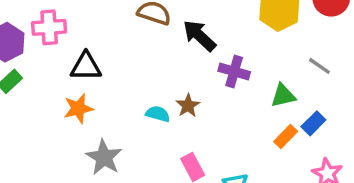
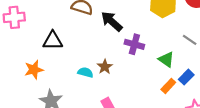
black triangle: (86, 66) -> (53, 41), moved
green triangle: (283, 96) -> (166, 59), turned 49

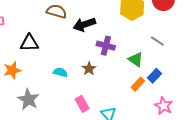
black arrow: (112, 21) -> (84, 24), turned -60
brown star: (105, 67) -> (89, 69), moved

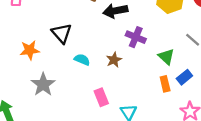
black triangle: (29, 43) -> (62, 33), moved, turned 42
orange rectangle: (138, 84) -> (165, 84), turned -64

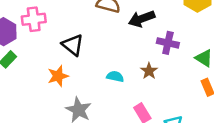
black triangle: (62, 33) -> (73, 45), moved

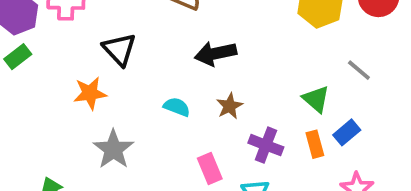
black arrow: (142, 19) -> (216, 54), moved
purple cross: (168, 43) -> (266, 145), moved

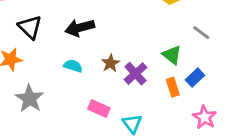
black arrow: (216, 54) -> (80, 28), moved
purple cross: (266, 145) -> (135, 74), moved, turned 30
pink rectangle: (210, 168) -> (99, 108), turned -40

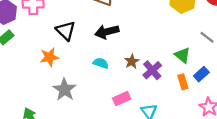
pink rectangle: (99, 108) -> (122, 99), turned -49

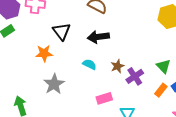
orange rectangle: (183, 82) -> (161, 90), turned 48

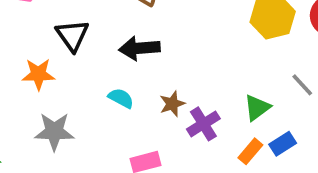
green triangle: (163, 66) -> (257, 108), turned 35
gray star: (54, 84) -> (54, 132), turned 30

